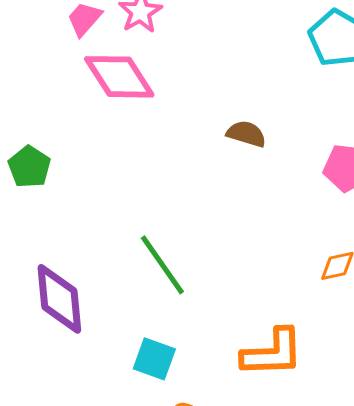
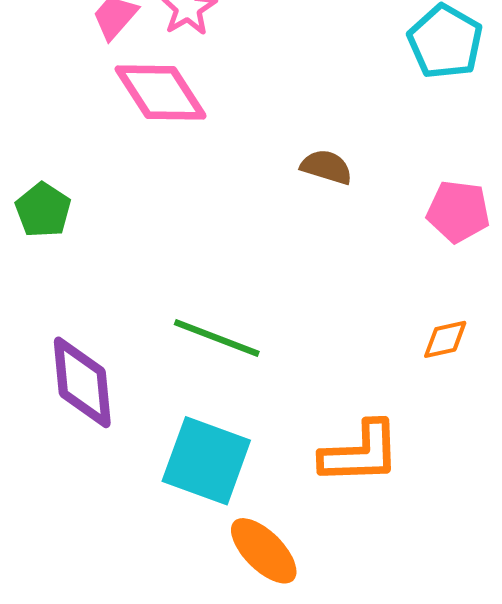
green line: (162, 265) -> (217, 338), turned -34
cyan square: (154, 359) -> (206, 461), size x1.6

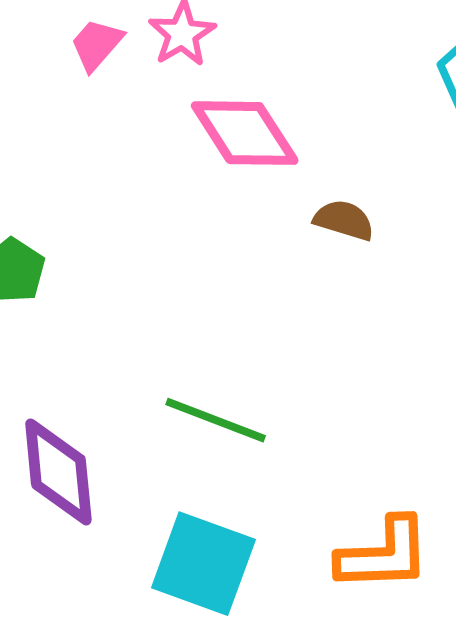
pink diamond: (161, 93) -> (245, 133), moved

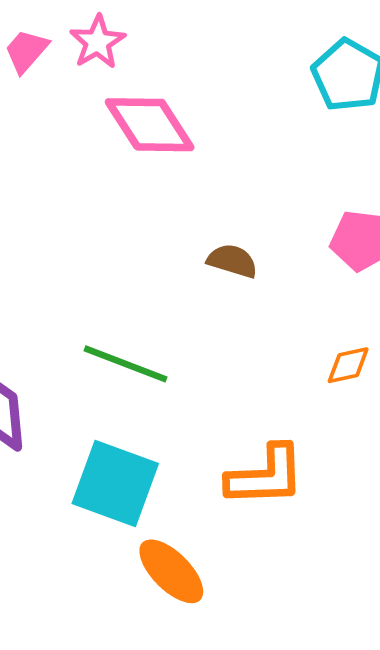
brown semicircle: (344, 220) -> (232, 261), moved

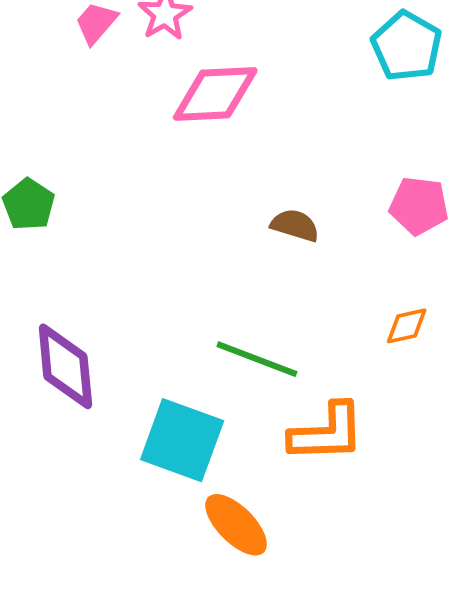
pink diamond: (150, 125) -> (215, 94), turned -60
green line: (125, 364) -> (257, 359), moved

